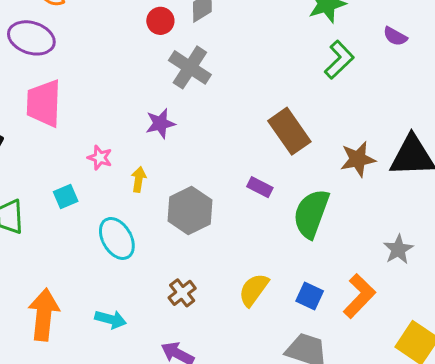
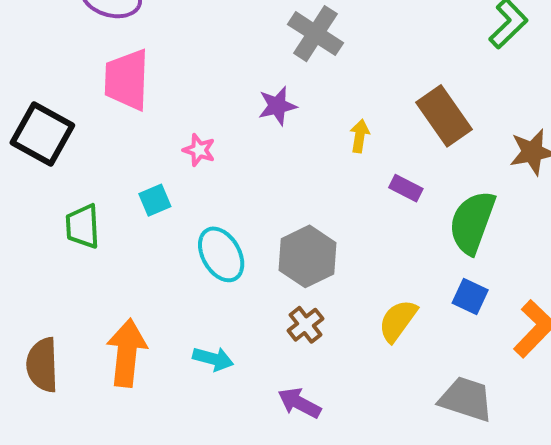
yellow arrow: (139, 179) -> (360, 136), moved
gray hexagon: (190, 210) -> (307, 256), moved
blue square: (310, 296) -> (470, 297), moved

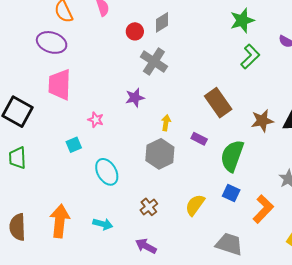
yellow arrow: (360, 136) -> (166, 123), moved
green trapezoid: (83, 226) -> (17, 158), moved
gray hexagon: (307, 256) -> (160, 154), moved

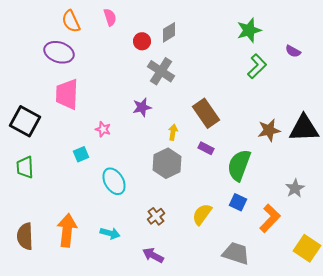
brown rectangle: (218, 103) -> (206, 113), moved

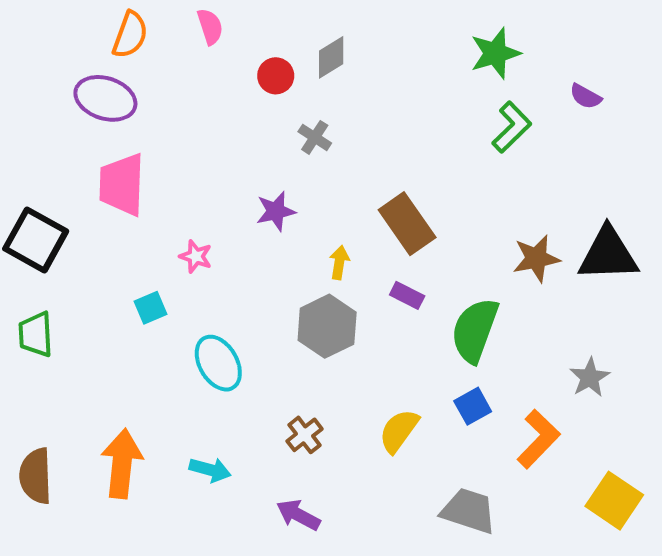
orange semicircle: (71, 21) -> (130, 35), turned -135
gray cross: (161, 71) -> (315, 137), size x0.6
blue square: (238, 202) -> (473, 406), turned 36

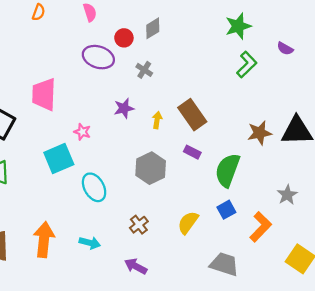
orange semicircle: (130, 35) -> (39, 12), moved, size x0.7
purple ellipse: (105, 98) -> (98, 57), moved
yellow arrow: (339, 263) -> (157, 120), moved
cyan square: (151, 308) -> (59, 158), size x1.8

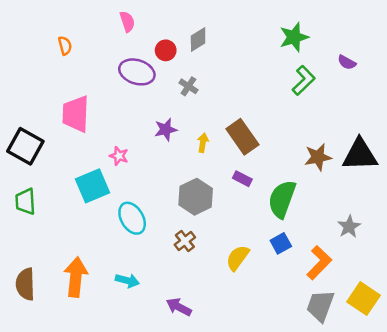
orange semicircle: (39, 12) -> (65, 46), moved, turned -35
brown cross: (139, 225) -> (185, 241), moved
gray trapezoid: (224, 264) -> (320, 306), moved, turned -88

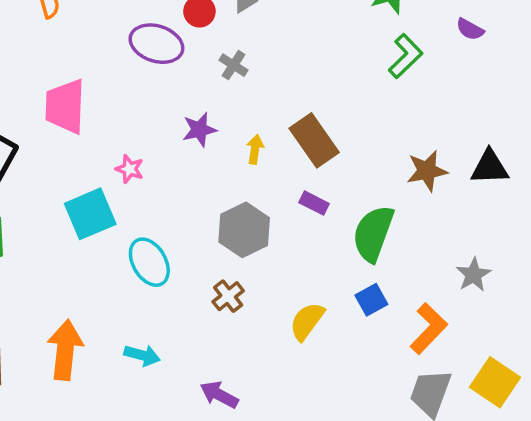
black triangle: (360, 155) -> (490, 167), size x0.7

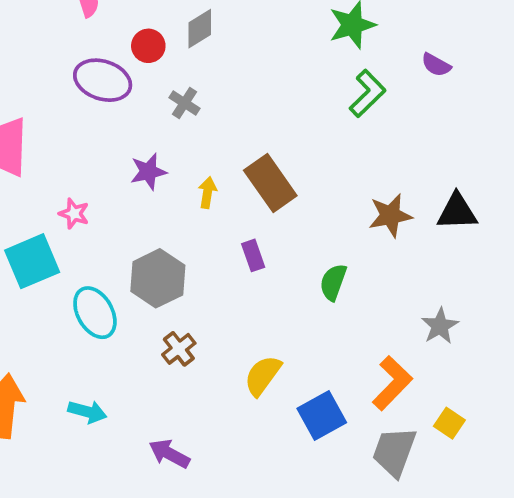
purple rectangle: (314, 203) -> (253, 255), moved, turned 44
gray hexagon: (244, 230) -> (158, 278), moved
green semicircle: (373, 233) -> (333, 282), size x0.6
blue square: (371, 300) -> (322, 416), moved, size x1.4
yellow square: (495, 382) -> (449, 423), moved, size x0.6

